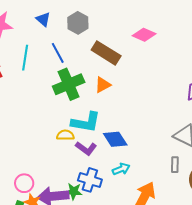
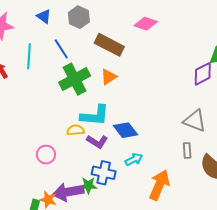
pink circle: (24, 183) -> (46, 155), moved

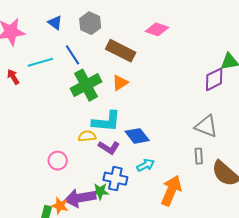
cyan line: (29, 56) -> (40, 62), turned 70

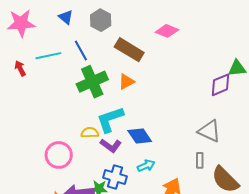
cyan L-shape: (106, 121) -> (110, 119), turned 152
pink circle: (58, 161) -> (59, 155), size x1.4

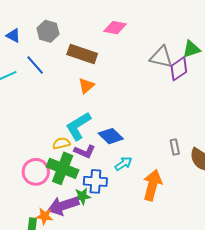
green cross: (92, 82) -> (63, 168), moved, turned -32
gray triangle: (209, 131) -> (161, 57), moved

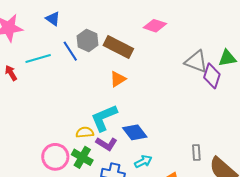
gray hexagon: (48, 31) -> (88, 40), moved
purple diamond: (179, 69) -> (212, 76), turned -45
green cross: (63, 168) -> (82, 157), size x0.7

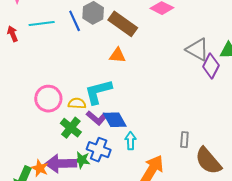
orange triangle: (118, 79) -> (117, 55), turned 30
blue diamond: (135, 132) -> (115, 120), moved
pink circle: (55, 157) -> (48, 99), moved
cyan arrow: (143, 162) -> (131, 141), turned -72

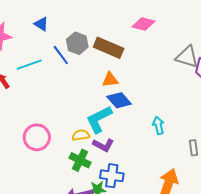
pink circle: (48, 99) -> (37, 137), moved
blue diamond: (115, 120) -> (119, 100), moved
cyan arrow: (131, 141) -> (158, 125), moved

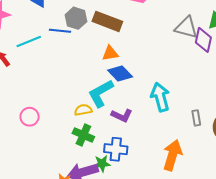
blue line: (61, 55) -> (60, 31), turned -45
cyan arrow: (158, 125) -> (160, 97), size x1.6
pink circle: (37, 137) -> (30, 117), moved, size x0.7
purple L-shape: (103, 145) -> (122, 116), moved

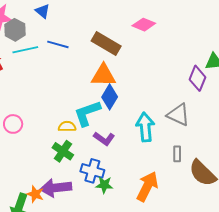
gray hexagon: (76, 18) -> (15, 30), moved
gray triangle: (186, 27) -> (178, 115), moved
orange triangle: (110, 53) -> (103, 75), size x1.5
blue diamond: (120, 74) -> (110, 97), turned 65
green star: (102, 163) -> (104, 185), moved

